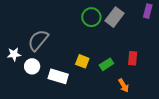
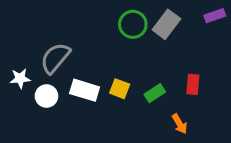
purple rectangle: (148, 11) -> (215, 16), turned 56
white rectangle: (58, 76) -> (85, 90), moved

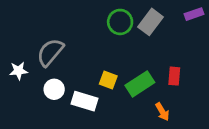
white rectangle: (85, 90) -> (84, 101), moved
green rectangle: (155, 93) -> (140, 84), size x1.5
white circle: (46, 96) -> (54, 89), moved

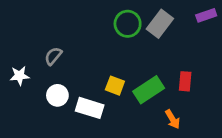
gray semicircle: (50, 52) -> (53, 56), size x0.6

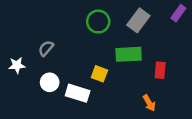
purple rectangle: (206, 15) -> (178, 13), turned -35
green circle: (128, 24) -> (98, 22), moved
green rectangle: (149, 90) -> (129, 54), moved, turned 30

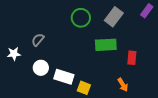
yellow square: (99, 74) -> (84, 88), moved

